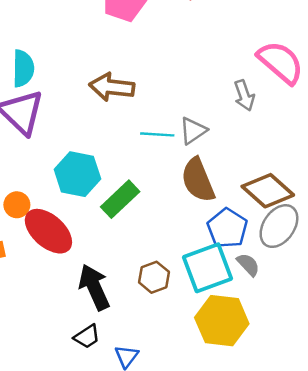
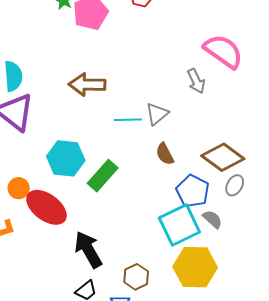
brown semicircle: (198, 180) -> (165, 154), size x0.6
gray ellipse: (279, 226) -> (235, 185), size x0.6
brown hexagon: (154, 277) -> (136, 277), moved

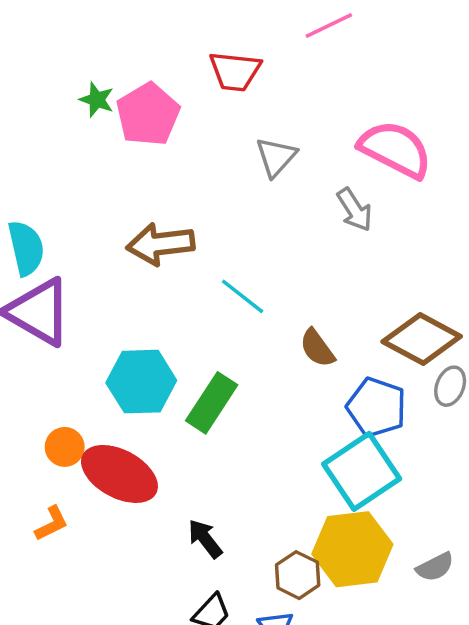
gray triangle: (157, 114) -> (276, 157), moved
cyan line: (128, 120) -> (243, 296), turned 48
gray semicircle: (212, 219) -> (435, 567), moved, turned 120
black arrow: (88, 250) -> (205, 539), size x0.6
yellow hexagon: (195, 267) -> (352, 549), moved

